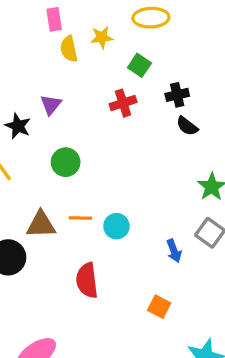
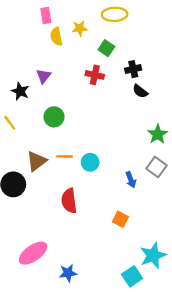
red cross: (123, 103) -> (95, 75), turned 30
brown triangle: (41, 225) -> (37, 161), turned -35

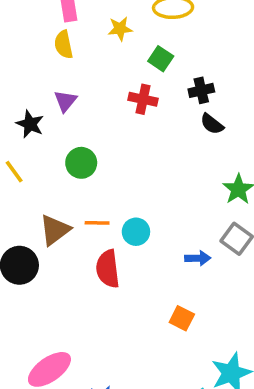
yellow semicircle: (56, 36) -> (64, 45), moved
blue arrow: (131, 180) -> (198, 258), turned -70
red semicircle: (69, 201) -> (108, 269), moved

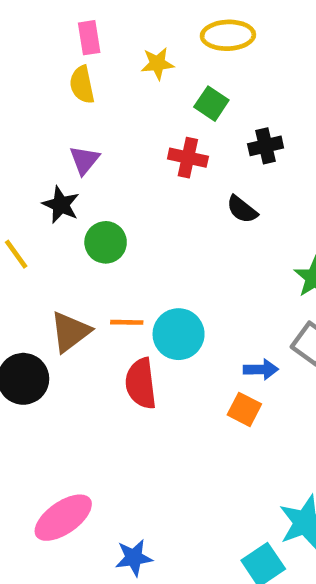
black star: (30, 124) -> (61, 205), moved
black semicircle: (212, 124) -> (242, 209), moved
cyan circle: (136, 232) -> (179, 334), size x1.4
orange square: (182, 318) -> (244, 409), moved

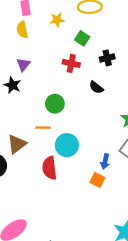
green circle: (106, 242) -> (55, 104), moved
orange line: (127, 322) -> (43, 128), moved
blue arrow: (261, 369) -> (105, 161), turned 104

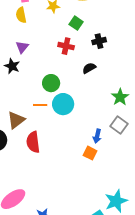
black semicircle: (96, 87) -> (89, 68), turned 112
cyan circle: (67, 145) -> (63, 104), moved
red semicircle: (49, 168) -> (33, 142), moved

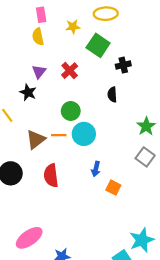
green square: (76, 23) -> (98, 45), size x1.5
red cross: (66, 46) -> (70, 71), moved, turned 35
black semicircle: (89, 68) -> (112, 95), turned -64
brown triangle: (16, 120) -> (36, 139), moved
blue arrow: (97, 136) -> (96, 169), moved

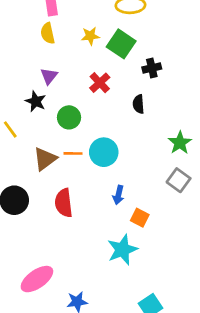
yellow star: (73, 27) -> (90, 36), moved
red cross: (70, 71) -> (100, 83), moved
green circle: (71, 111) -> (69, 117), moved
cyan star: (142, 240) -> (122, 250), moved

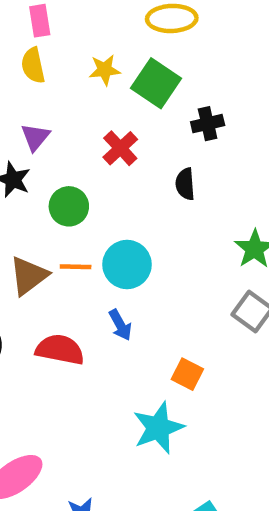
blue arrow: (118, 195) -> (120, 325), moved, turned -42
red semicircle: (64, 203) -> (60, 350), turned 108

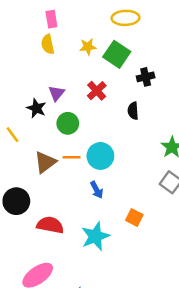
purple triangle: (35, 137) -> (56, 93), moved
red semicircle: (60, 350) -> (50, 225), moved
cyan star: (158, 428) -> (95, 236), moved

